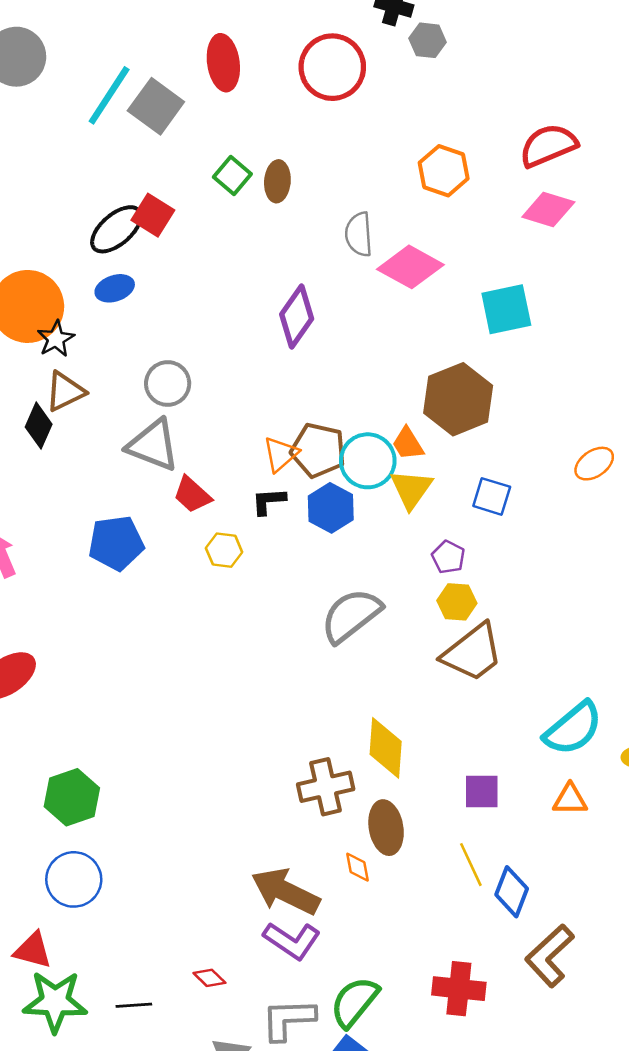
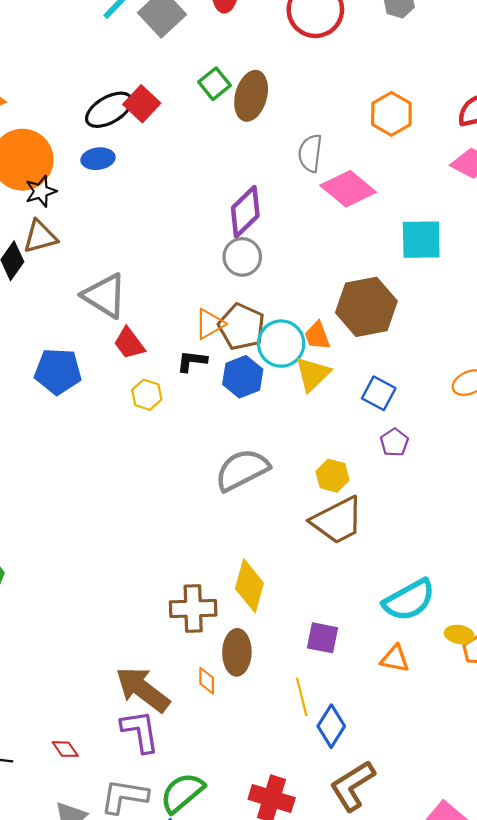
brown ellipse: (277, 181) -> (251, 96), size x1.4
gray circle: (168, 383) -> (242, 257), moved
purple pentagon: (448, 557) -> (394, 442), moved
purple L-shape: (292, 941) -> (140, 731), turned -144

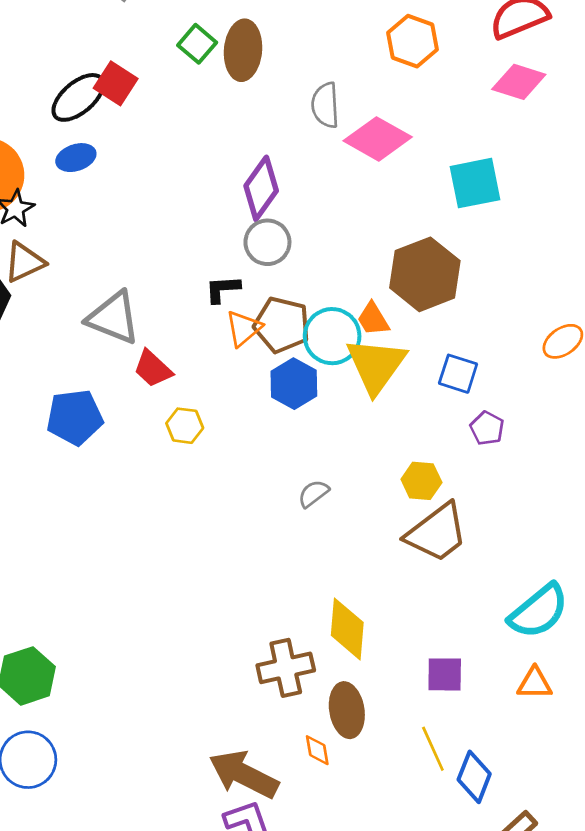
black L-shape: (192, 361) -> (223, 289), moved
yellow triangle: (313, 374) -> (376, 365), size x1.4
gray semicircle: (242, 470) -> (313, 494), size x0.5

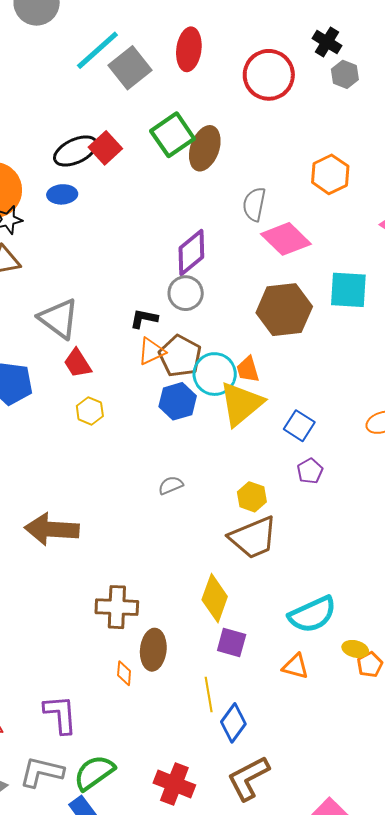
green square: (197, 44) -> (173, 135), size x1.5
brown hexagon: (425, 274) -> (284, 310), moved
yellow diamond: (347, 629) -> (215, 598), moved
brown arrow: (244, 774) -> (52, 529), moved, turned -38

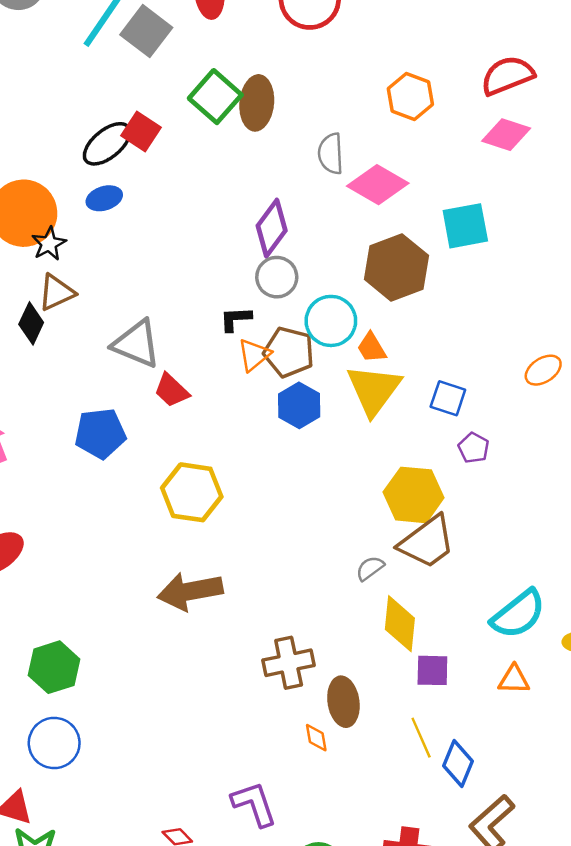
cyan circle: (215, 374) -> (331, 321), moved
yellow hexagon: (90, 411) -> (192, 492), moved, size x1.8
gray semicircle: (171, 485) -> (370, 568), moved
yellow hexagon: (252, 497) -> (414, 495), size x1.6

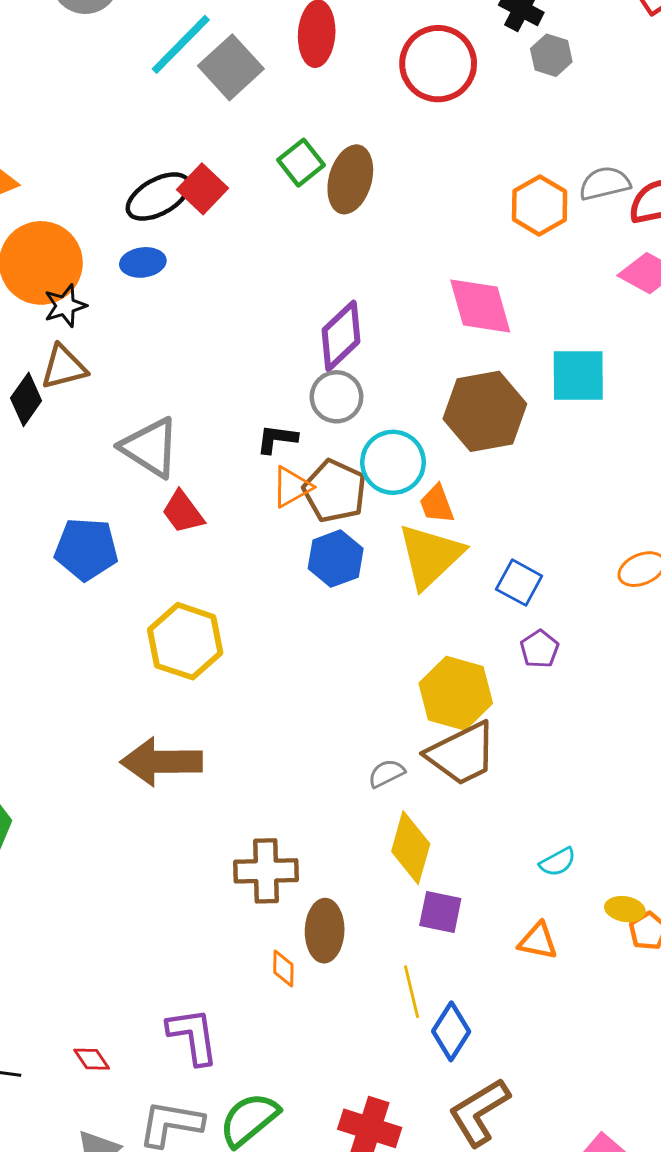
green square: (215, 97) -> (301, 163), size x0.7
gray semicircle: (331, 154) -> (605, 183), moved, turned 69
pink diamond: (378, 185) -> (480, 306), turned 34
cyan semicircle: (518, 614) -> (558, 862), size x0.5

